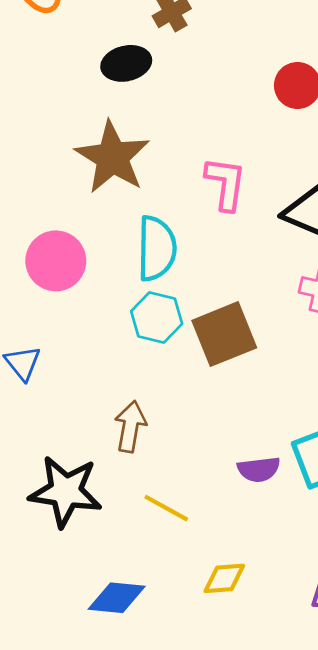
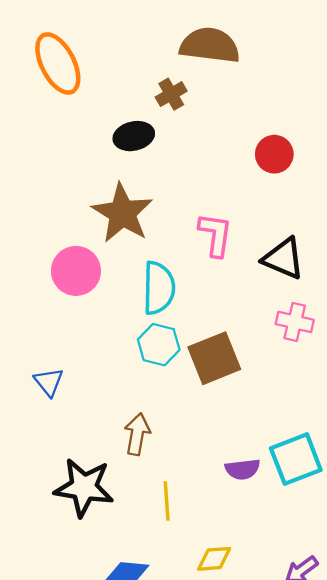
pink circle: (56, 261) -> (76, 271), moved
yellow line: (166, 508) -> (167, 501), turned 57

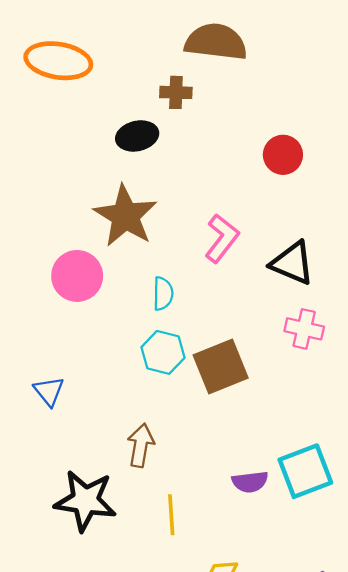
orange ellipse: (58, 63) -> (58, 61), turned -54
brown cross: (171, 94) -> (176, 92), turned 32
pink L-shape: (215, 235) -> (222, 238), turned 30
cyan semicircle: (159, 288) -> (163, 294), size x0.6

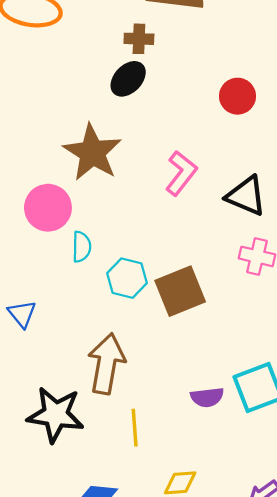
black ellipse: (137, 136) -> (128, 79), moved, turned -33
cyan semicircle: (163, 294) -> (82, 247), moved
brown arrow: (141, 445) -> (106, 364), size x1.5

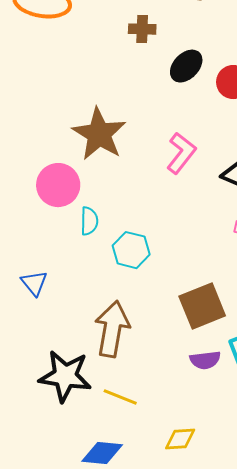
black ellipse: (128, 79) -> (186, 66), moved
brown square: (180, 291) -> (202, 306), moved
yellow line: (135, 428) -> (120, 397), moved, turned -64

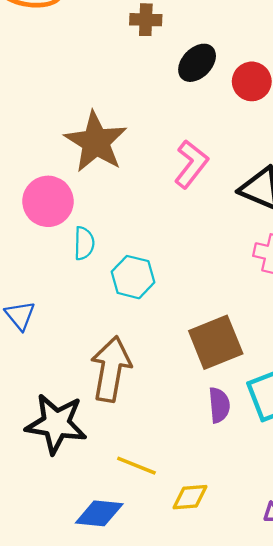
purple semicircle: (205, 360) -> (219, 405), turned -88
yellow line: (120, 397) -> (136, 466), moved

